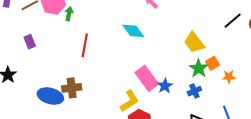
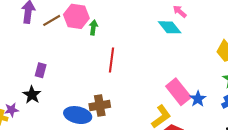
cyan diamond: (133, 31) -> (170, 27), moved
purple rectangle: (30, 42) -> (41, 70), moved, turned 40

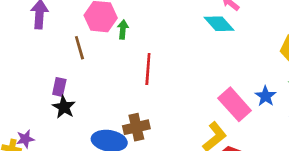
brown line: (52, 20) -> (79, 48), moved, turned -72
black star: (32, 95) -> (64, 107), moved
blue star: (198, 99) -> (265, 96), moved

